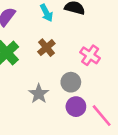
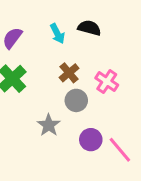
brown cross: (46, 48) -> (69, 73), moved
gray circle: (71, 82) -> (76, 100), moved

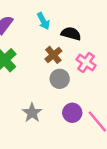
black semicircle: (89, 28) -> (71, 34), moved
gray star: (49, 125) -> (32, 113), moved

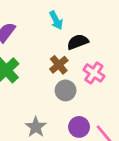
cyan arrow: (43, 21) -> (56, 20), moved
black semicircle: (71, 34) -> (78, 42), turned -36

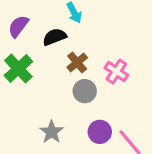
black semicircle: (78, 42) -> (55, 37), moved

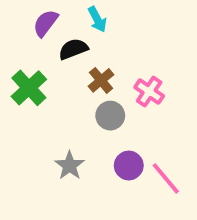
purple semicircle: (18, 26) -> (46, 23), moved

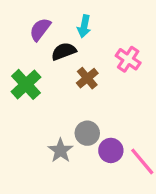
cyan arrow: (97, 19) -> (84, 26), turned 40
pink cross: (149, 92) -> (128, 59), moved
gray circle: (110, 116) -> (87, 133), moved

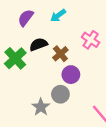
cyan arrow: (84, 26) -> (58, 16), turned 42
black semicircle: (64, 51) -> (38, 44), moved
purple circle: (111, 150) -> (71, 75), moved

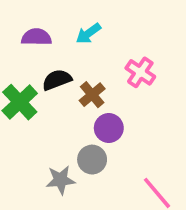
purple semicircle: (26, 18) -> (36, 37), turned 54
gray star: (41, 107) -> (61, 180), turned 30

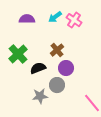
pink cross: (140, 72) -> (74, 20), moved
black semicircle: (57, 80) -> (38, 68), moved

